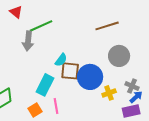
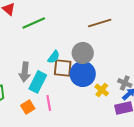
gray arrow: (28, 41) -> (25, 72), moved
gray circle: (119, 56) -> (83, 53), moved
yellow cross: (109, 93) -> (102, 90), turned -32

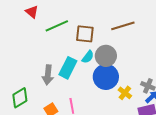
cyan semicircle: (54, 57) -> (88, 57), moved
brown square: (63, 68) -> (85, 34), moved
cyan rectangle: (38, 82) -> (68, 68), moved

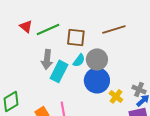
red triangle: (32, 12) -> (26, 26), moved
gray arrow: (48, 75) -> (47, 59), moved

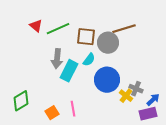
gray circle: (97, 59) -> (108, 43), moved
gray cross: (139, 89) -> (136, 89), moved

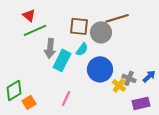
green line: (58, 29) -> (35, 30), moved
blue arrow: (153, 100) -> (149, 76), moved
pink line: (73, 109) -> (66, 98), turned 35
orange square: (52, 113) -> (29, 102), moved

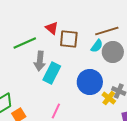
red triangle: (29, 15) -> (52, 28), moved
gray circle: (101, 32) -> (113, 52), moved
cyan semicircle: (82, 49) -> (97, 46), moved

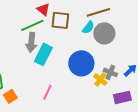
green line: (25, 43) -> (32, 25), moved

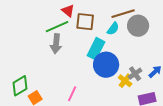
gray circle: (104, 33) -> (138, 26), moved
cyan rectangle: (43, 54) -> (96, 49), moved
gray cross: (110, 72) -> (135, 74), turned 32

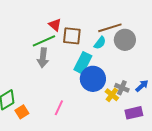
gray cross: (135, 74) -> (122, 88), turned -32

